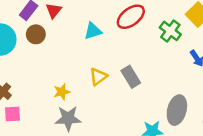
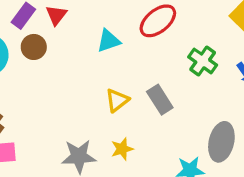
green cross: (170, 31) -> (203, 61), moved
yellow star: (62, 92) -> (122, 149), moved

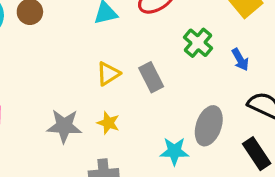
yellow star: (122, 149) -> (108, 123), turned 30

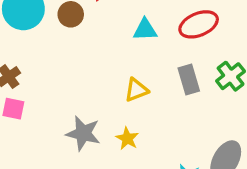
gray rectangle: (151, 77) -> (189, 80), moved

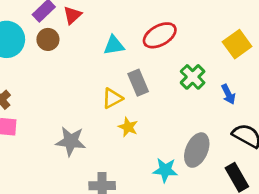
gray rectangle: (189, 80) -> (138, 83), moved
yellow star: (127, 138) -> (128, 127), moved

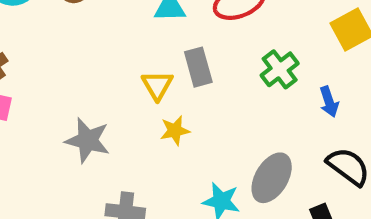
yellow triangle: (112, 98) -> (157, 85), turned -40
yellow star: (128, 127) -> (175, 131), turned 30

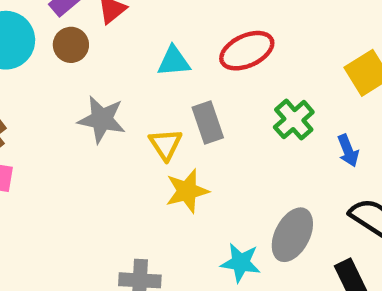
yellow star: (175, 131) -> (187, 191), size x1.4
gray star: (88, 140) -> (102, 119), moved

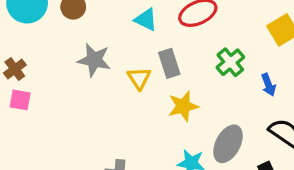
cyan triangle: (174, 61) -> (146, 20), turned 30
yellow star: (187, 191) -> (183, 106), moved

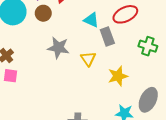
green cross: (230, 62) -> (148, 46), turned -30
gray rectangle: (169, 63) -> (107, 37), moved

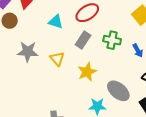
gray rectangle: (107, 37) -> (83, 40), moved, turned 60
gray ellipse: (148, 100) -> (118, 91), turned -70

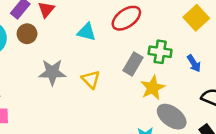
gray rectangle: (83, 40) -> (133, 64), moved
yellow star: (87, 72) -> (153, 88), moved

